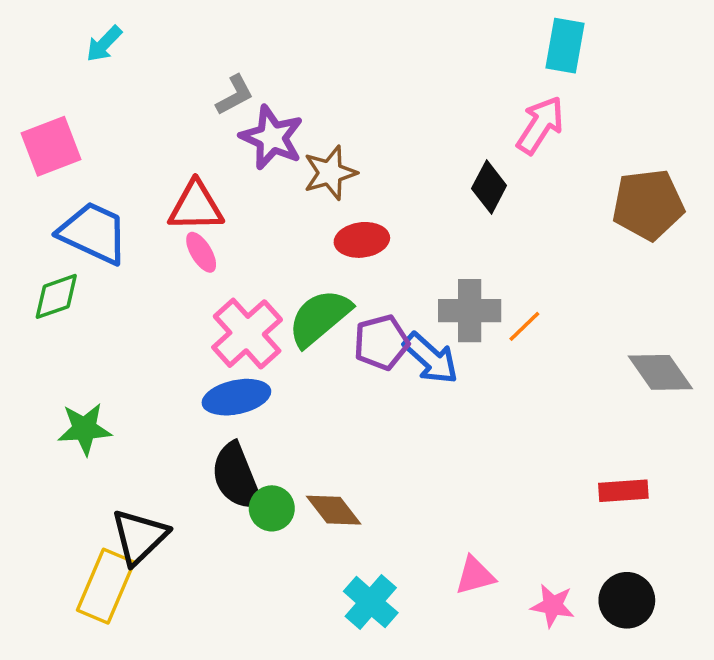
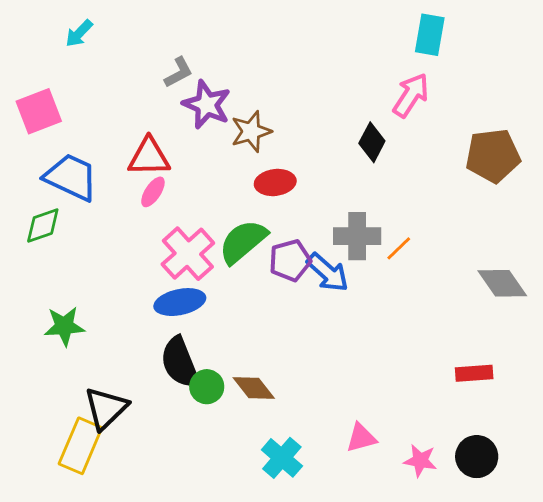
pink ellipse: (201, 252) -> (153, 192), turned 64

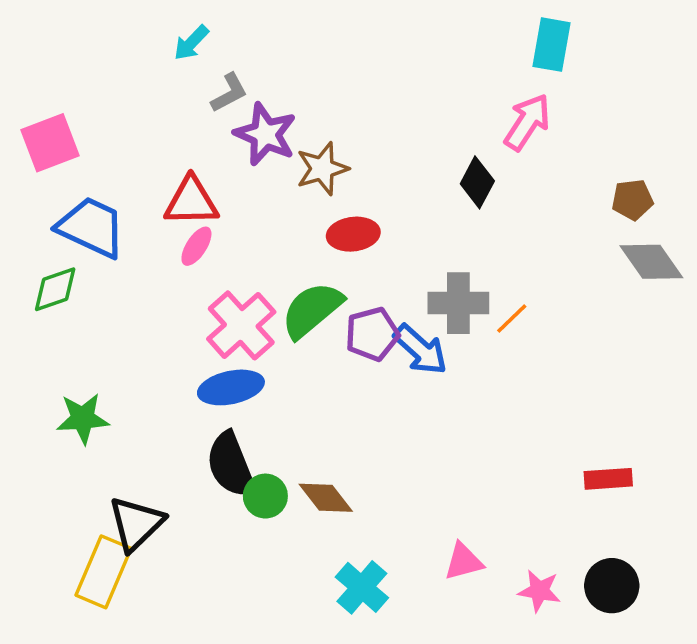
cyan arrow: (79, 33) -> (191, 43), moved
brown pentagon: (493, 156) -> (632, 200), size x0.6
gray diamond: (502, 283) -> (651, 262), moved

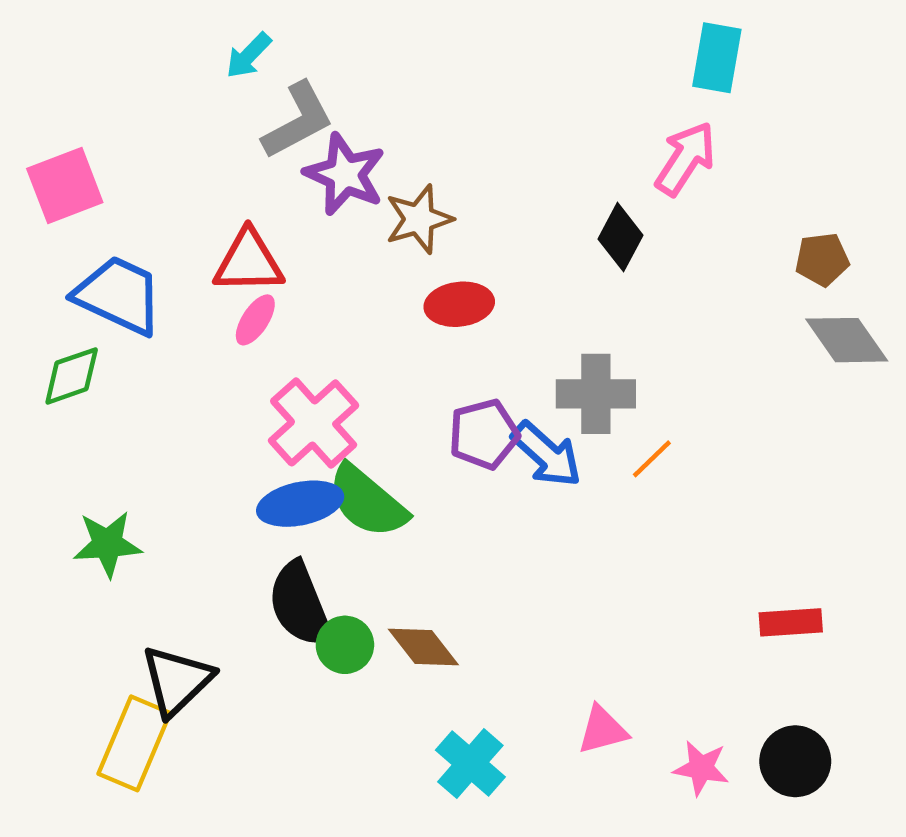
gray L-shape: (229, 93) -> (298, 121), size x1.5
green semicircle: (312, 310) -> (367, 501), moved, turned -100
orange line: (512, 319) -> (652, 459), moved

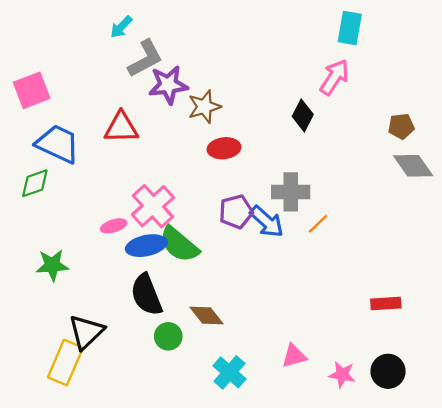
purple star: (345, 174) -> (168, 85), turned -30
pink ellipse: (255, 320) -> (114, 226), moved, turned 40
green circle: (345, 645) -> (168, 336), moved

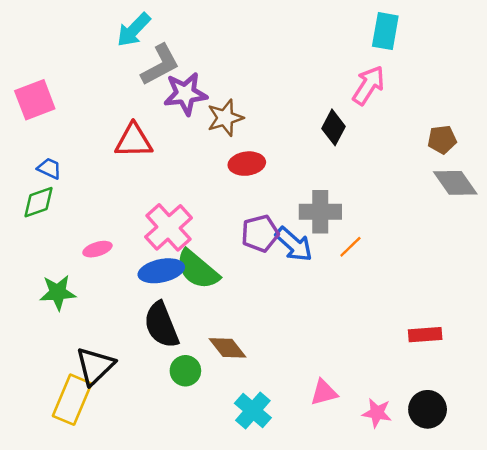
cyan arrow: (121, 27) -> (134, 30), size x1.4
blue trapezoid: (58, 144) -> (49, 168), moved, size x0.5
pink ellipse: (114, 226) -> (97, 249), moved

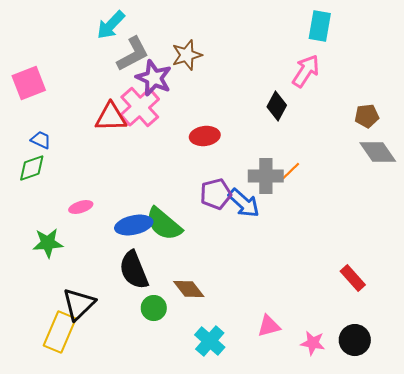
purple star: (185, 94) -> (154, 78), turned 30
brown star: (225, 118) -> (187, 55), moved
pink cross: (169, 227) -> (140, 107), moved
orange line: (350, 247) -> (291, 171), moved
red rectangle: (425, 335) -> (353, 278), turned 52

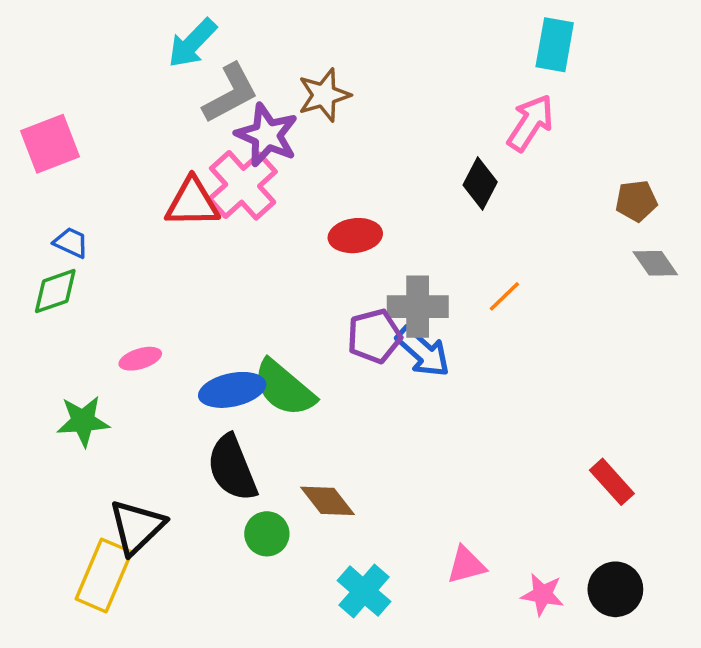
gray diamond: (378, 152) -> (655, 263), size x0.7
gray cross: (266, 176) -> (418, 307), moved

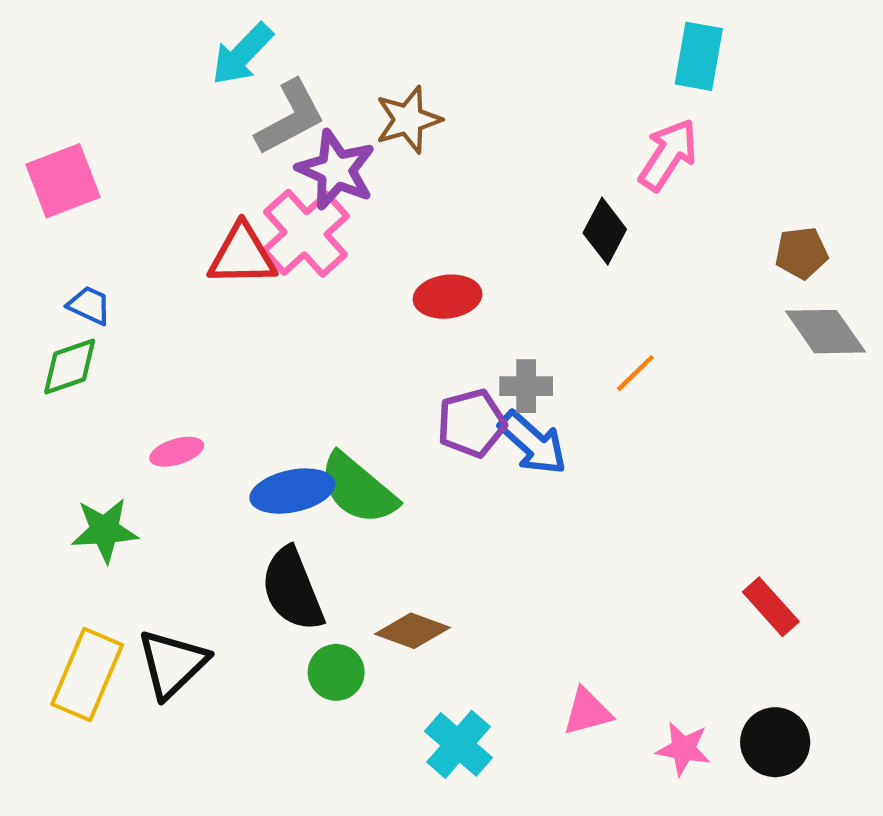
gray diamond: (655, 263) -> (825, 332), size x1.4
gray cross: (418, 307) -> (526, 386), size x0.7
brown diamond: (328, 501) -> (413, 631), turned -32
yellow rectangle: (104, 575) -> (87, 674), moved

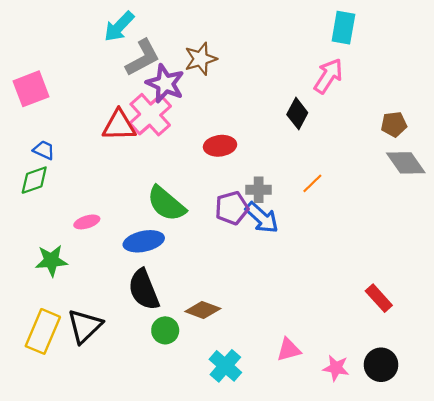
green semicircle: (358, 489) -> (166, 204), moved

